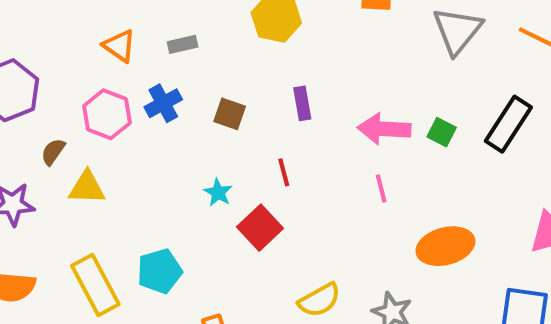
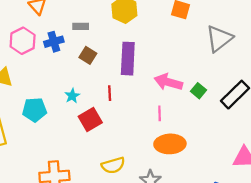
gray rectangle: (183, 44) -> (81, 26), moved
purple rectangle: (302, 103) -> (128, 59), size x1.8
orange ellipse: (445, 246) -> (170, 144), moved
cyan pentagon: (160, 271) -> (34, 110), moved

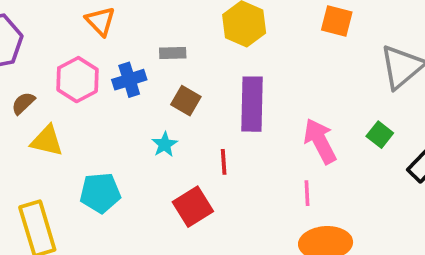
pink arrow: (168, 82) -> (320, 141), turned 48
green square: (199, 91) -> (380, 135), moved
cyan star: (72, 96) -> (165, 144), moved

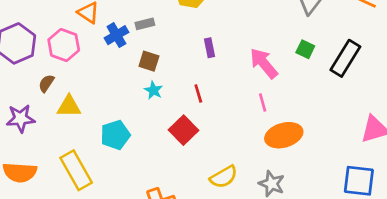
pink hexagon: (77, 80) -> (64, 45), moved
blue cross: (129, 80) -> (116, 35), moved
brown square: (186, 101) -> (149, 61), moved
purple rectangle: (252, 104) -> (209, 48), size x0.5

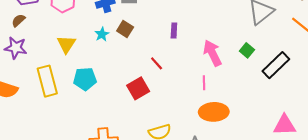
brown semicircle: (46, 83) -> (18, 20), moved
cyan star: (154, 90) -> (102, 34), moved
red line: (198, 93) -> (157, 63), turned -40
yellow triangle: (69, 106) -> (66, 44), moved, turned 48
yellow rectangle: (76, 170) -> (47, 81), moved

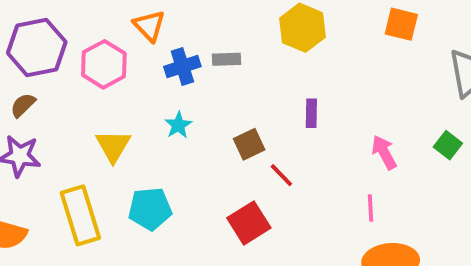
brown square: (125, 29) -> (249, 144), moved, turned 35
pink arrow: (212, 53) -> (384, 152), size x0.7

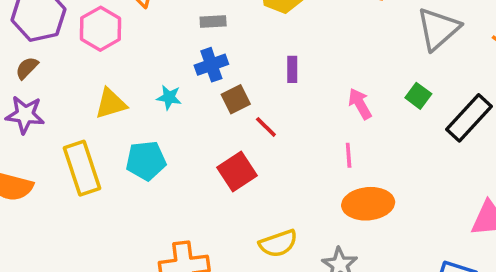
blue cross: (182, 66) -> (211, 65), moved
cyan star: (178, 125) -> (169, 97), moved, turned -30
yellow triangle: (113, 146) -> (111, 104), turned 44

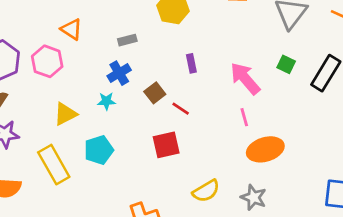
blue cross: (211, 65) -> (119, 73), moved
pink arrow: (360, 104) -> (245, 78), size x1.5
red square: (237, 172) -> (166, 145), turned 32

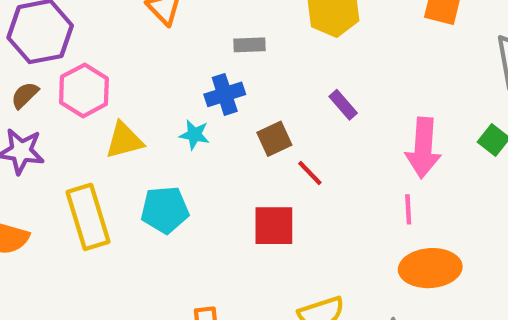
pink hexagon: (47, 61) -> (84, 90), moved
purple rectangle: (191, 63) -> (343, 105), turned -42
pink arrow: (245, 78) -> (423, 148), turned -148

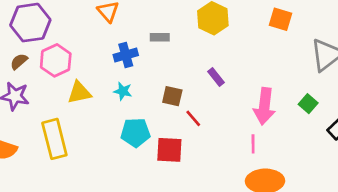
blue cross: (225, 94) -> (126, 55), moved
brown square: (274, 139) -> (172, 96), turned 35
cyan pentagon: (165, 210) -> (135, 132), moved

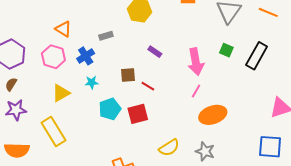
pink hexagon: (56, 60) -> (53, 57), moved
pink line: (253, 144) -> (196, 91), turned 48

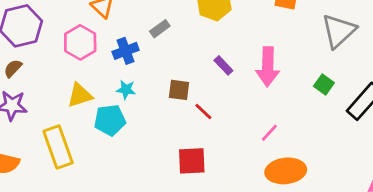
gray rectangle: (106, 36) -> (160, 29), turned -32
pink arrow: (196, 62) -> (268, 67), moved
cyan pentagon: (110, 109) -> (110, 120), moved
red square: (138, 114) -> (192, 161), moved

